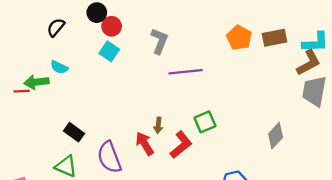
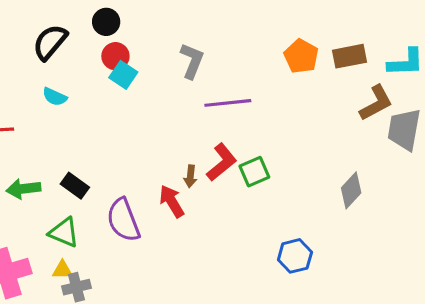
red circle: (112, 26) -> (115, 56), moved
black semicircle: (56, 27) -> (50, 42), size x1.4
brown L-shape: (309, 63) -> (376, 103), moved
green arrow: (36, 82) -> (23, 189), moved
red L-shape: (181, 145) -> (222, 162), moved

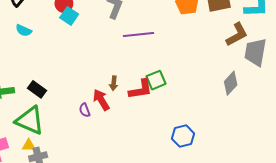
red L-shape: (222, 162) -> (141, 89), moved, turned 30
gray diamond: (351, 190) -> (231, 83), moved
purple semicircle: (123, 220) -> (85, 110), moved, size x0.5
green triangle: (64, 233) -> (30, 120), size x1.4

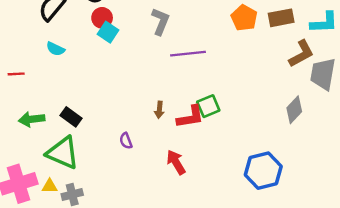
red arrow: (101, 100) -> (176, 162), moved
blue hexagon: (183, 136) -> (263, 171), moved, size x1.4
yellow triangle: (29, 145) -> (50, 186), moved

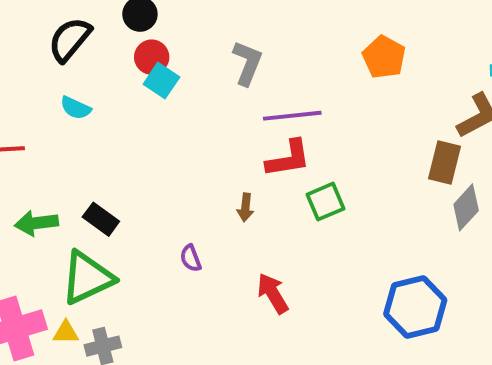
brown rectangle: (281, 18) -> (445, 163), moved, turned -65
red L-shape: (190, 117) -> (288, 159), moved
green triangle: (63, 153) -> (87, 278), turned -48

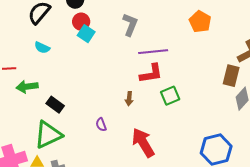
green arrow: (36, 223) -> (27, 87), moved
red arrow: (273, 293) -> (143, 143), size x1.4

